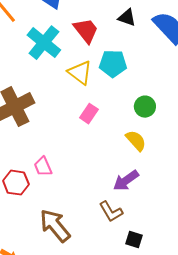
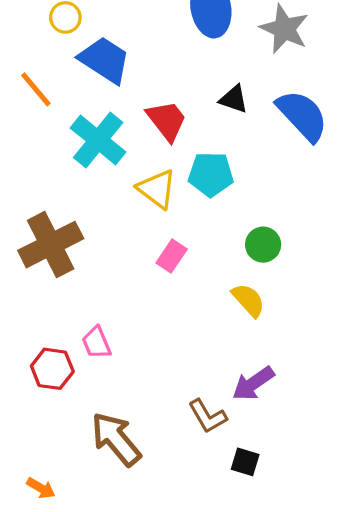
purple arrow: (126, 181) -> (253, 383), moved

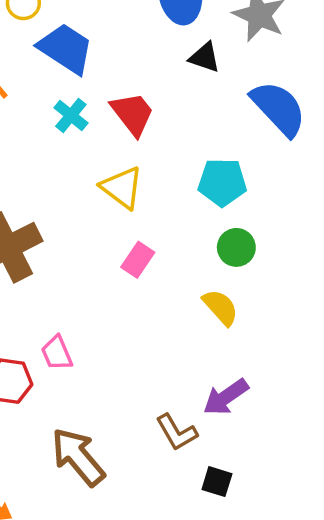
black triangle: (234, 99) -> (205, 57), moved
cyan cross: (98, 140) -> (71, 115), moved, size x0.6
cyan pentagon: (211, 174) -> (222, 182), moved

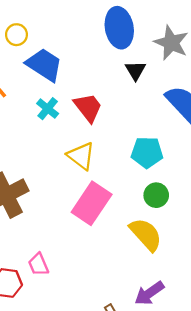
black triangle: (205, 57) -> (135, 70), turned 40
pink rectangle: (138, 260) -> (92, 203), size x1.8
yellow semicircle: (221, 307) -> (146, 234), size x1.4

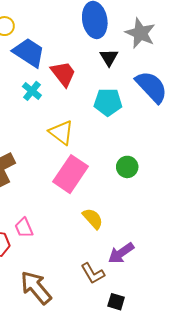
red trapezoid: (88, 107) -> (63, 74), moved
cyan pentagon: (147, 152) -> (108, 102), moved
yellow semicircle: (146, 234) -> (93, 219), moved, size x0.7

